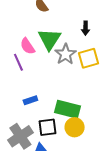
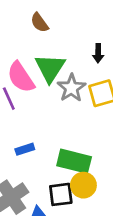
pink semicircle: (27, 46) -> (21, 77), size x1.4
black square: (47, 127) -> (61, 194), moved

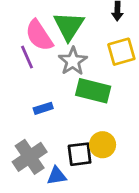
gray star: (71, 88) -> (73, 61), moved
green rectangle: (74, 161) -> (93, 91), moved

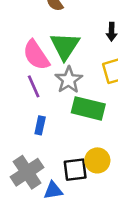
purple line: (27, 57) -> (34, 86), moved
blue rectangle: (43, 108) -> (40, 125), turned -60

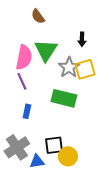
pink semicircle: (36, 55) -> (24, 57), turned -135
gray star: (69, 80) -> (69, 67), moved
yellow circle: (97, 160) -> (68, 156), moved

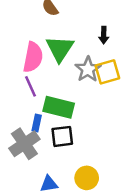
green rectangle: (64, 98) -> (59, 107), moved
black square: (54, 145) -> (62, 136), moved
gray cross: (17, 147) -> (24, 144), moved

